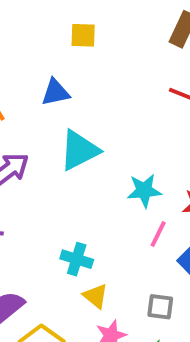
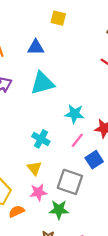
cyan cross: (77, 259) -> (41, 139), moved
gray square: (160, 307) -> (70, 182), size x1.6

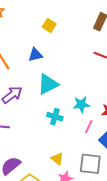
yellow square: (58, 18) -> (49, 25), turned 32
cyan cross: (41, 139) -> (55, 117), moved

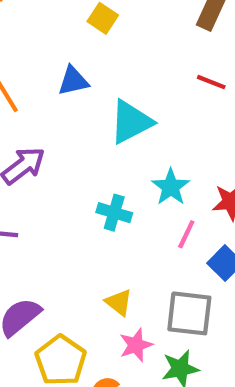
cyan triangle: (48, 84) -> (131, 122), moved
cyan star: (81, 104) -> (171, 187), turned -30

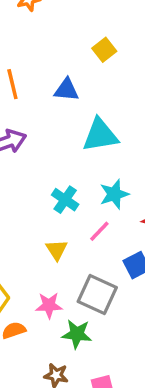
pink line: (186, 234) -> (99, 231), moved
yellow triangle: (119, 302) -> (57, 250), moved

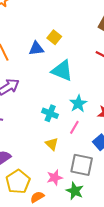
yellow square: (104, 50) -> (54, 37), moved
cyan triangle: (100, 135) -> (62, 71), turned 45
green star: (77, 334) -> (75, 191), turned 30

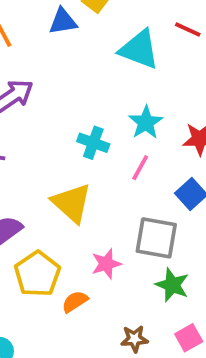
cyan triangle: (62, 71) -> (139, 49), moved
yellow triangle: (52, 144) -> (72, 203), moved, size x1.6
green star: (75, 191) -> (172, 285), moved

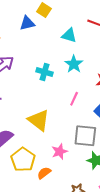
cyan triangle: (139, 49) -> (69, 35), size x0.7
cyan star: (146, 122) -> (74, 64), moved
cyan cross: (93, 143) -> (45, 72), moved

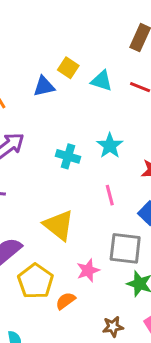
cyan triangle: (69, 35) -> (102, 81), moved
pink line: (74, 99) -> (110, 195), turned -40

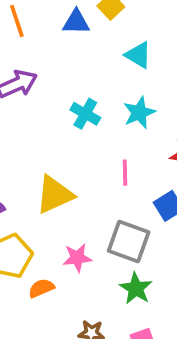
cyan triangle: (102, 81) -> (138, 55), moved
yellow triangle: (59, 225) -> (55, 195), turned 44

